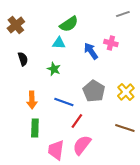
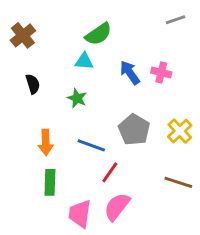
pink cross: (111, 43) -> (161, 73), moved

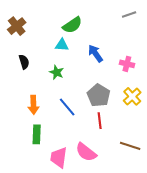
pink cross: (161, 73) -> (127, 64), moved
blue line: (91, 145) -> (67, 107), turned 30
red line: (110, 172) -> (100, 121), moved, turned -42
brown line: (178, 182) -> (130, 146), moved
pink semicircle: (117, 207) -> (86, 152), turned -90

